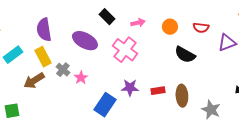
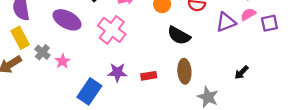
brown ellipse: (182, 96) -> (184, 71), moved

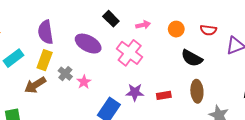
yellow rectangle: (20, 38) -> (45, 60), turned 48

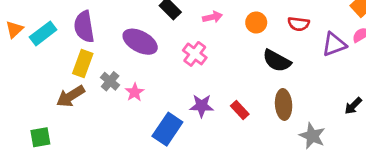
pink cross: (130, 53) -> (195, 54), size x0.7
cyan rectangle: (13, 58) -> (43, 33), moved
red rectangle: (164, 95) -> (240, 110), turned 56

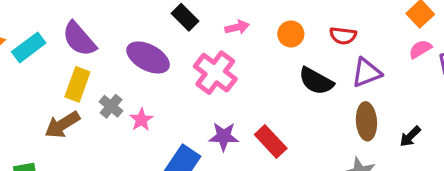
purple semicircle: (84, 27) -> (79, 39), turned -32
purple triangle: (334, 44) -> (366, 73), moved
pink cross: (195, 54) -> (215, 73), size x1.4
brown ellipse: (284, 104) -> (366, 121), moved
red rectangle: (240, 110) -> (271, 142), size x1.4

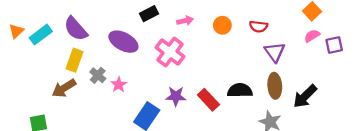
black rectangle: (185, 17) -> (149, 14), turned -72
purple triangle: (366, 73) -> (275, 52), turned -45
black semicircle: (316, 81) -> (240, 90), moved, turned 150
black arrow: (410, 136) -> (305, 96), size x1.6

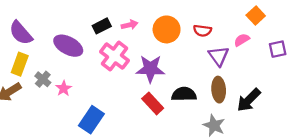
black rectangle: (149, 14) -> (102, 26), moved
orange circle: (222, 25) -> (167, 29), size x1.5
pink semicircle: (312, 36) -> (242, 40), moved
purple star: (176, 96) -> (150, 69), moved, size x1.4

